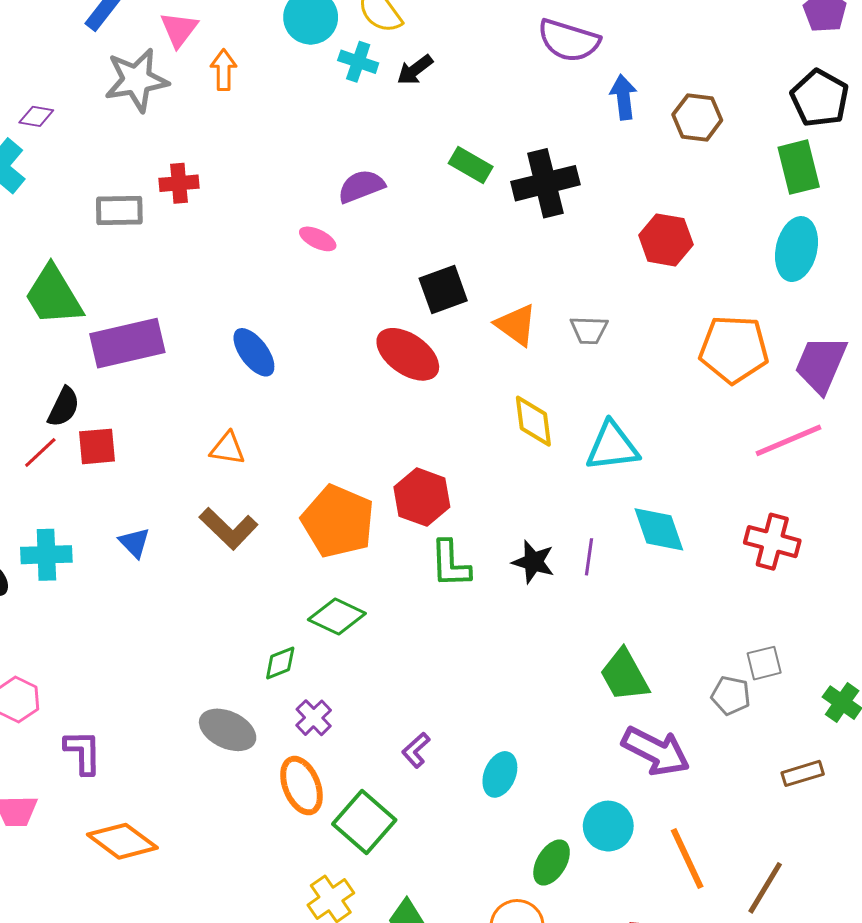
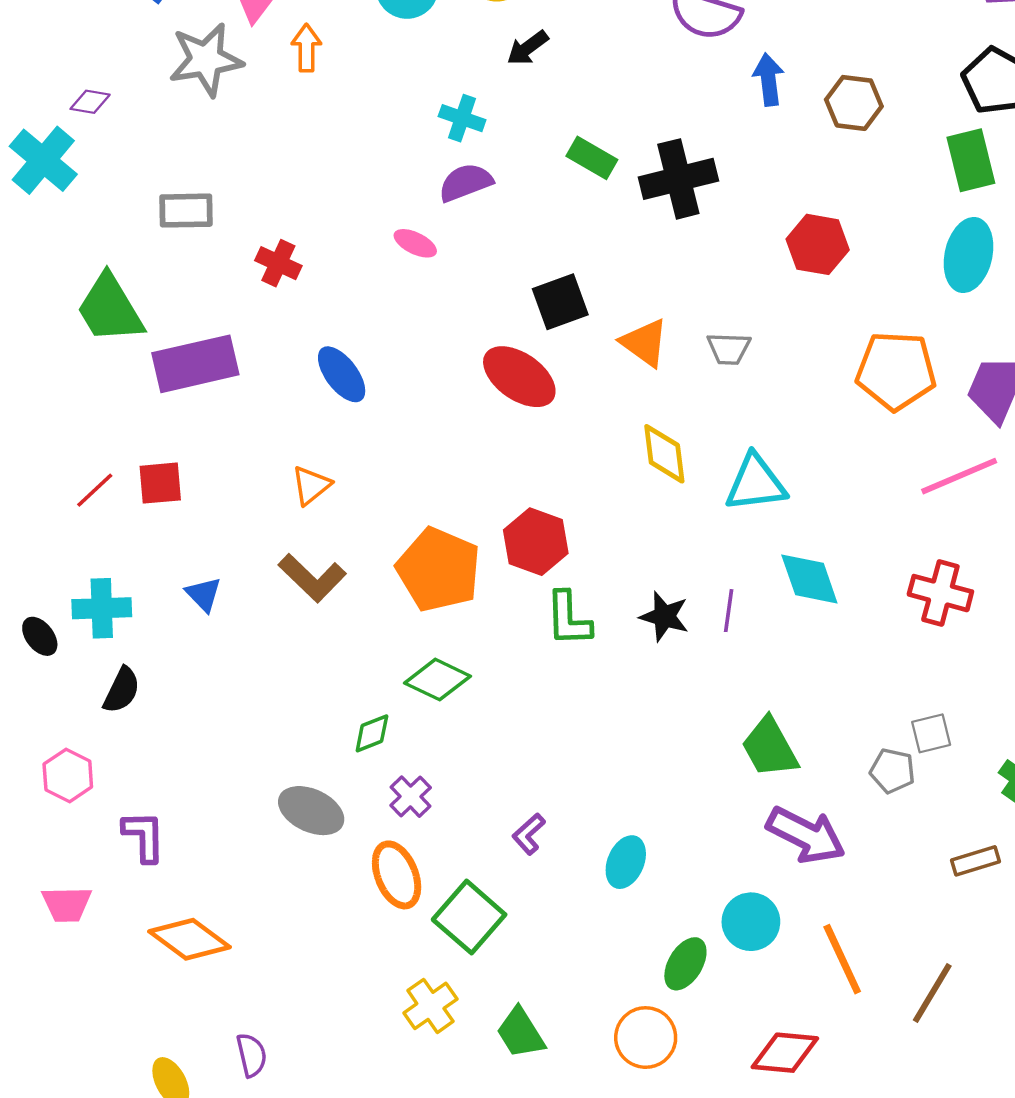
cyan cross: (358, 62) -> (462, 118), moved
red cross: (179, 183) -> (278, 263), moved, turned 30
black semicircle: (64, 407) -> (122, 690), moved
orange triangle: (228, 448) -> (311, 485), turned -48

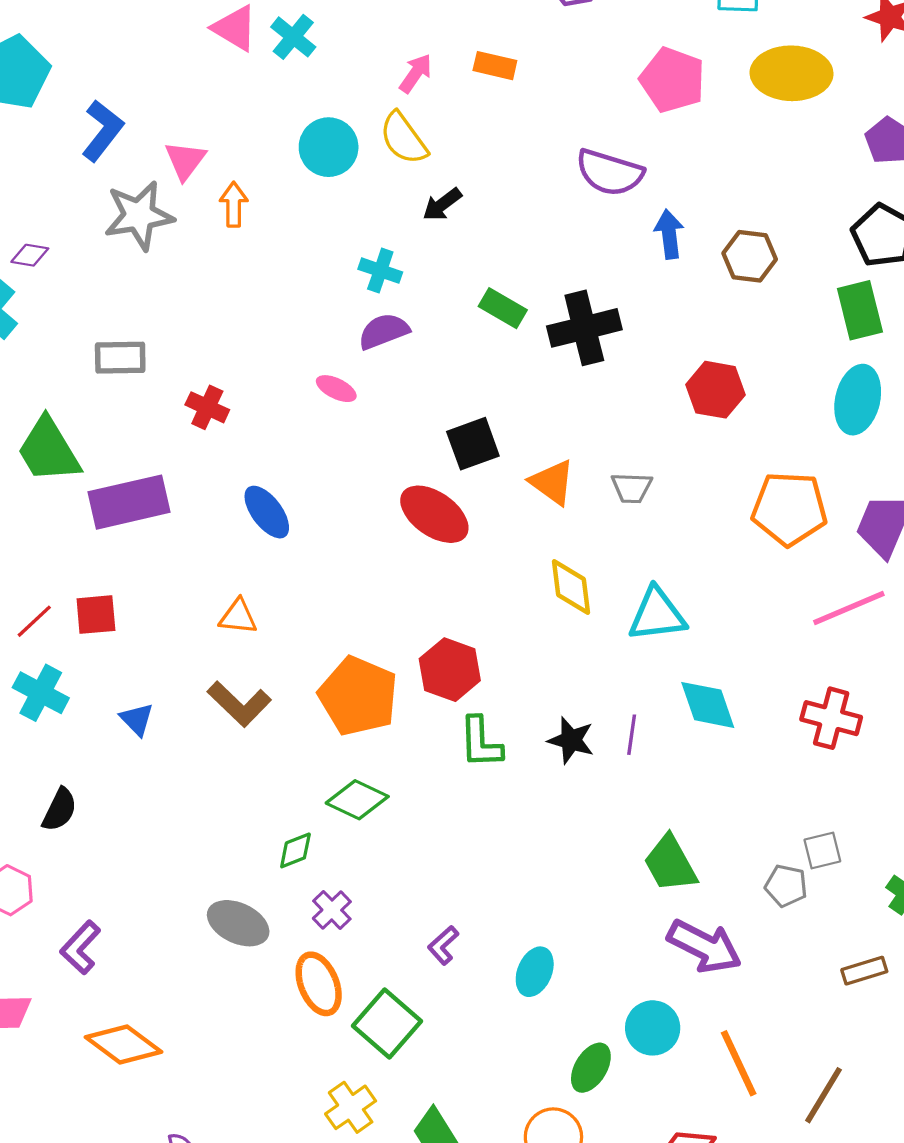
orange triangle: (311, 485) -> (238, 617), turned 45
cyan cross: (102, 608) -> (41, 693), moved, turned 30
purple L-shape: (144, 836) -> (80, 947), turned -136

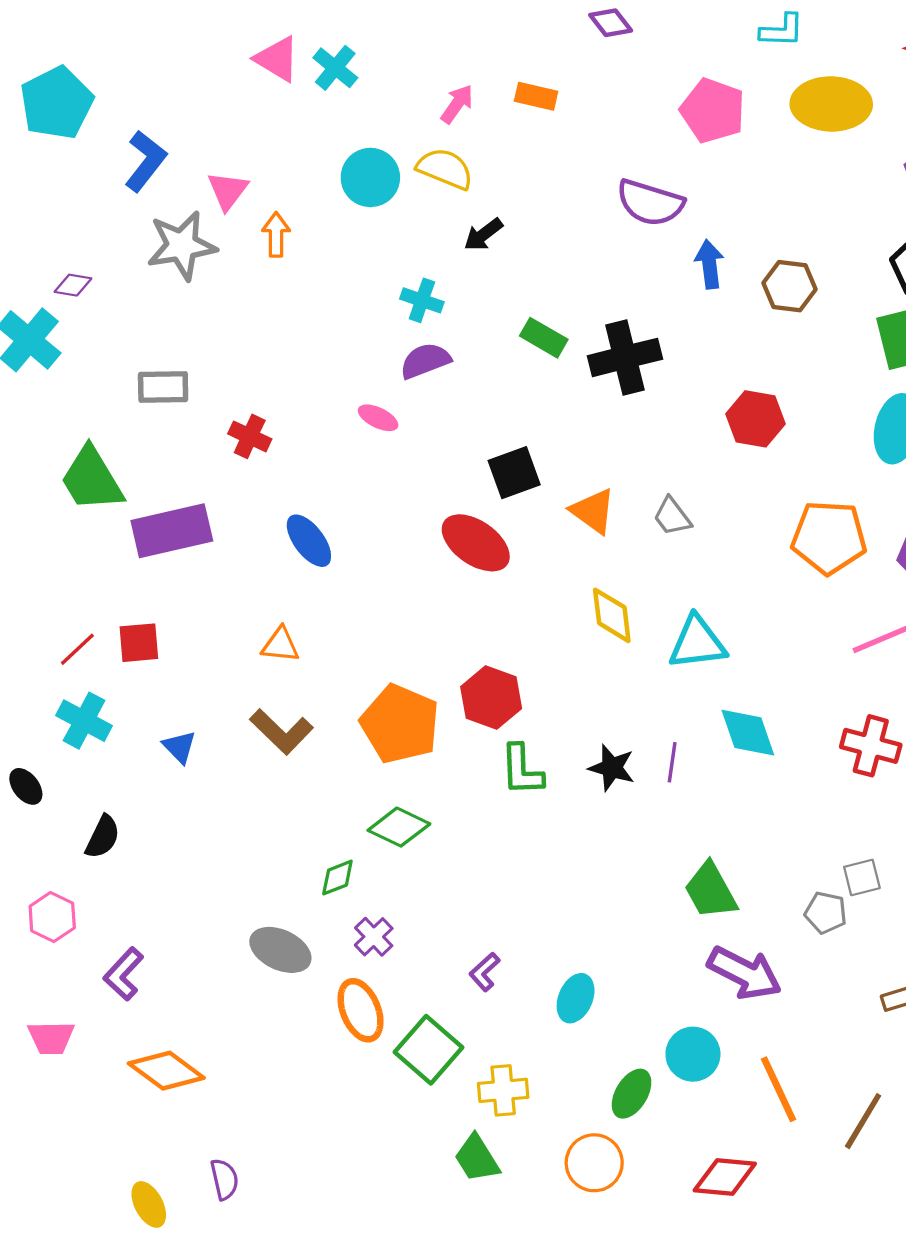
yellow semicircle: (403, 138) -> (445, 169), turned 148
gray trapezoid: (632, 488) -> (672, 517), turned 51
yellow cross: (351, 1107) -> (503, 1090), moved, turned 30

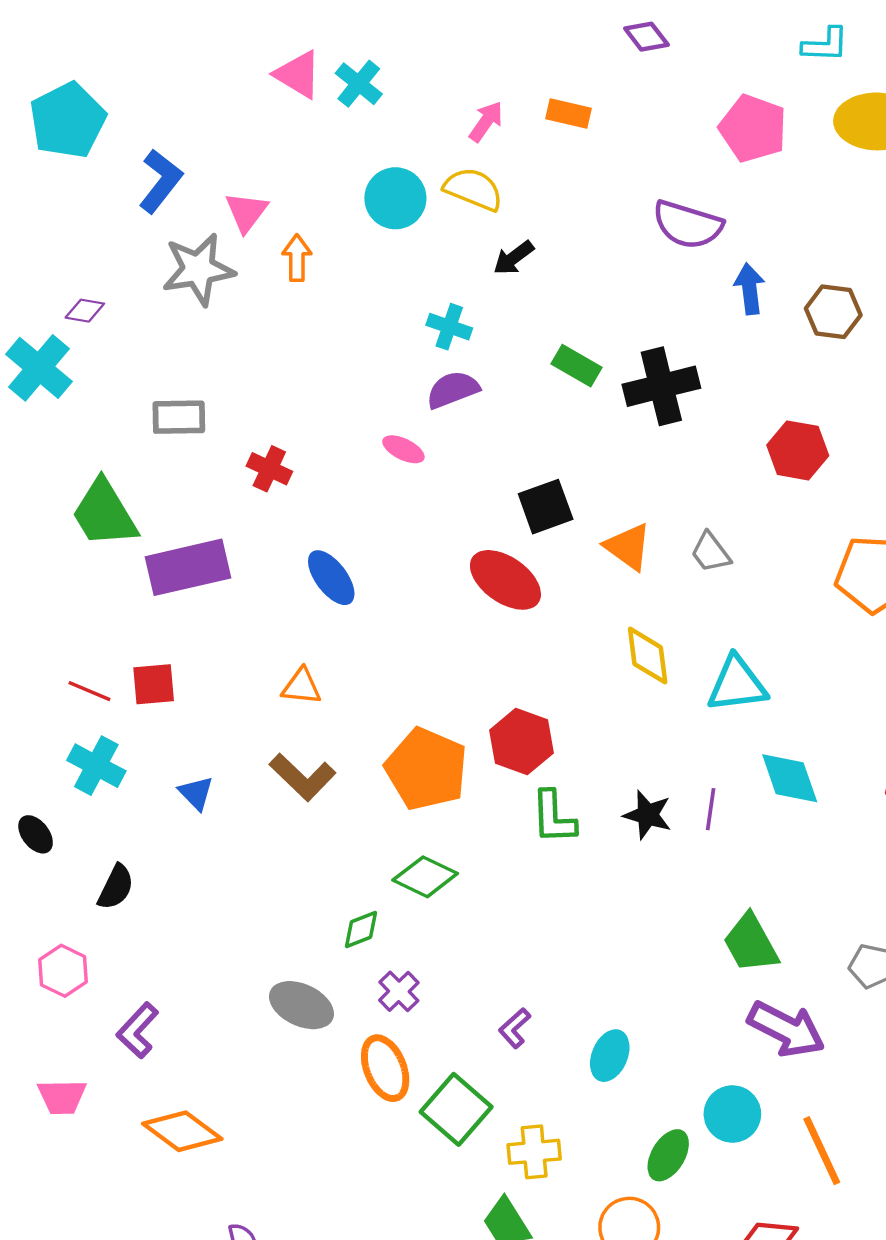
red line: (77, 649) -> (89, 691), turned 66

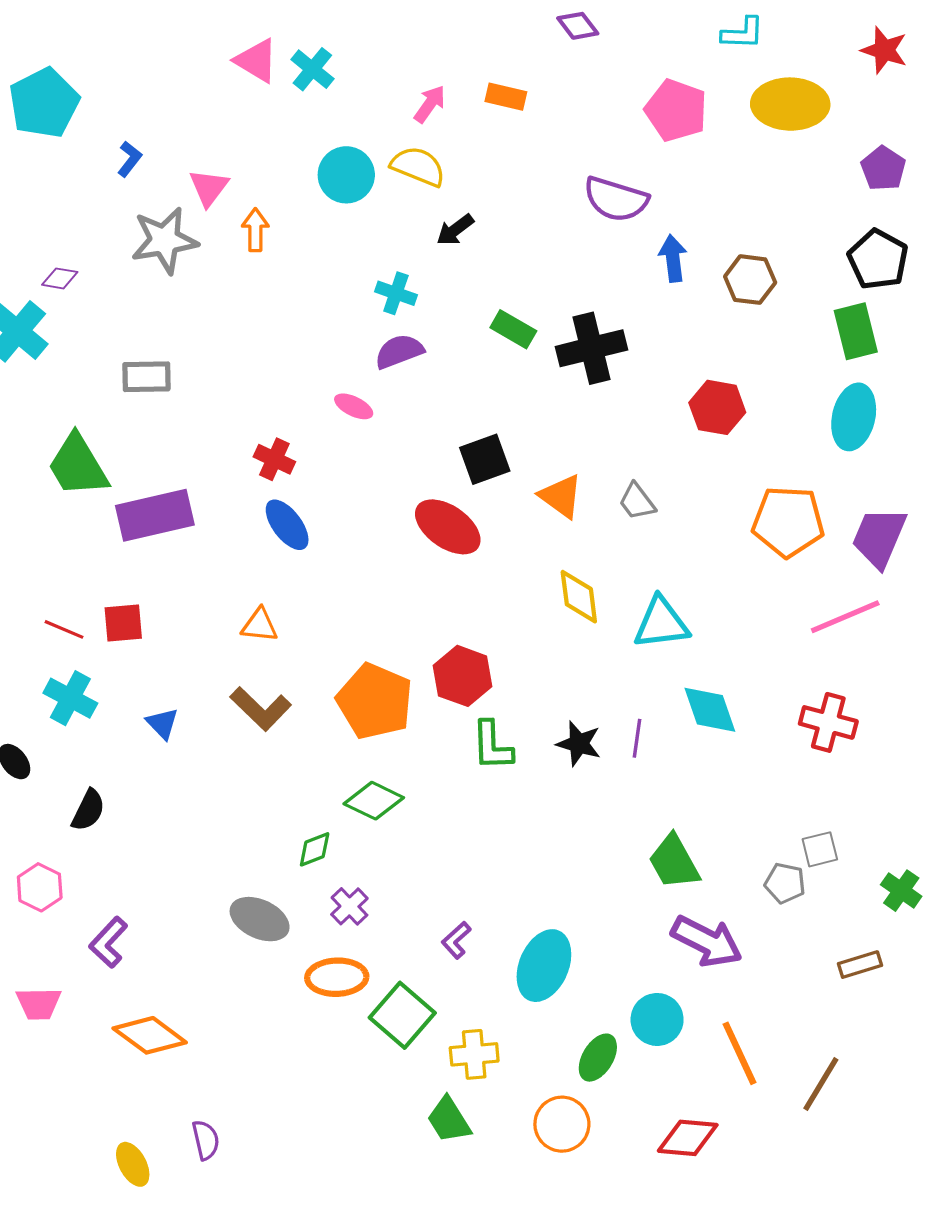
blue L-shape: (160, 181) -> (130, 159), size x0.6
red cross: (269, 469) -> (274, 459), moved
cyan ellipse: (610, 1056) -> (544, 966), size x1.5
orange ellipse: (385, 1068) -> (337, 977), turned -70

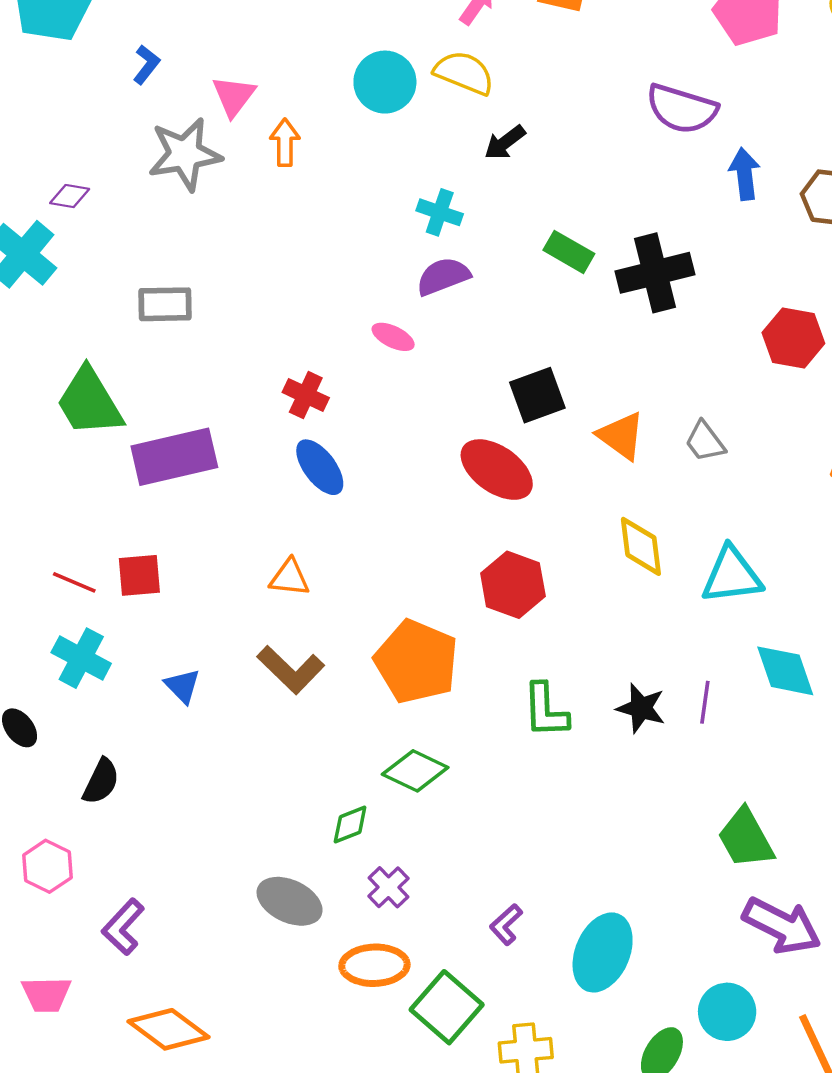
red hexagon: (463, 676) -> (513, 585), moved

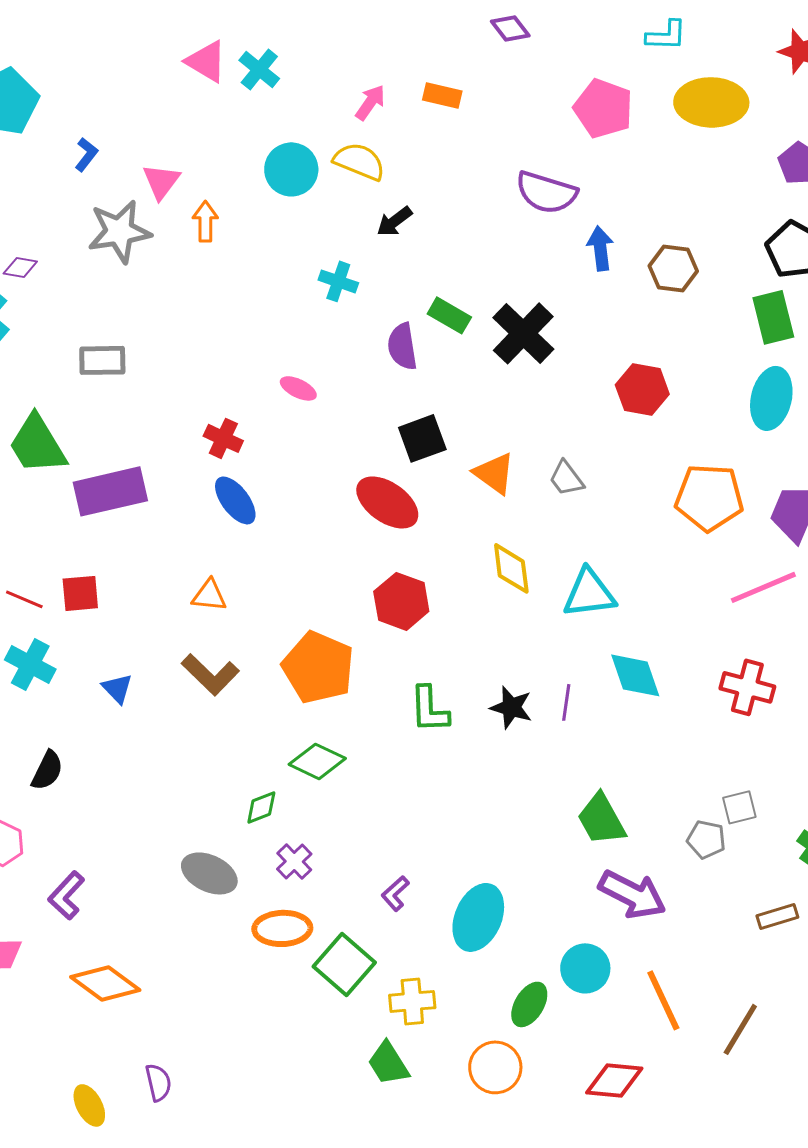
black cross: (655, 273) -> (523, 333), turned -32
purple semicircle: (443, 276) -> (402, 346), moved, turned -78

